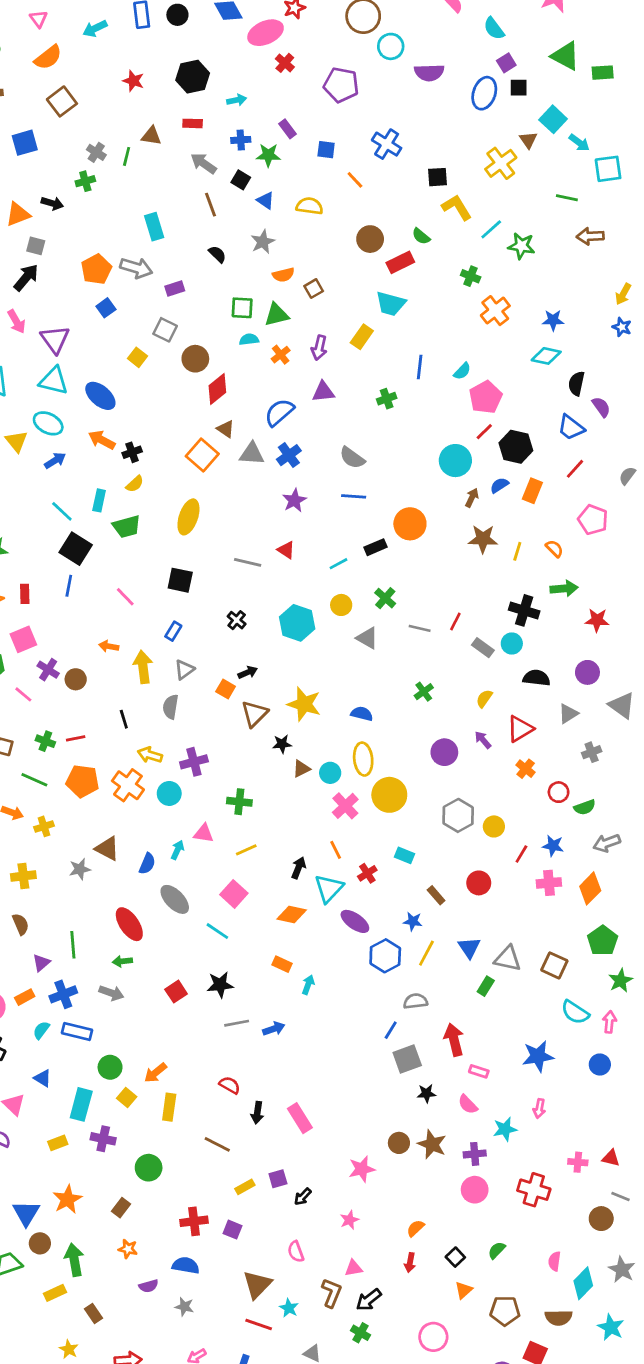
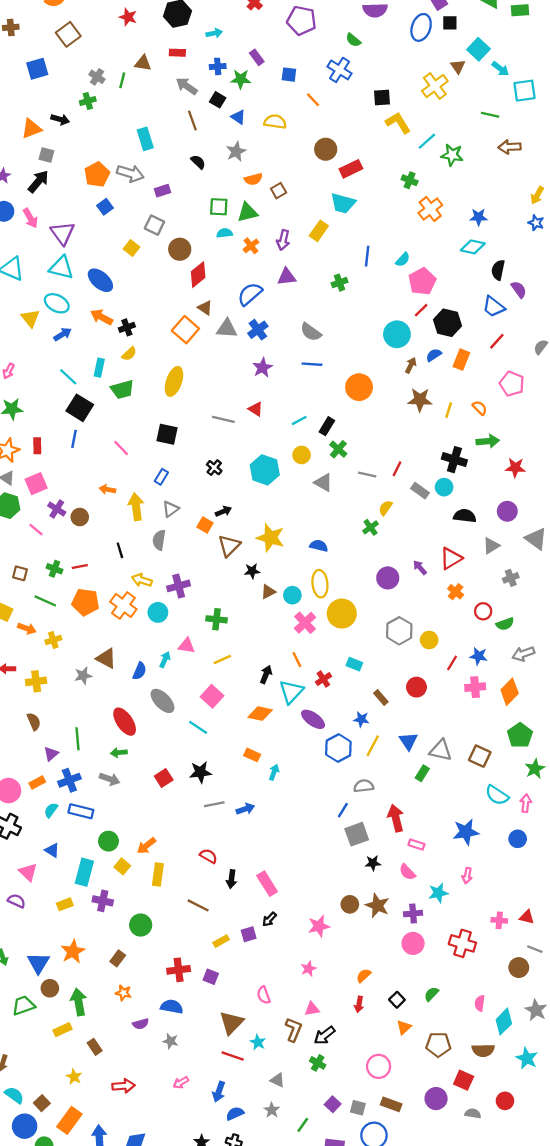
green semicircle: (421, 236) -> (353, 40), moved
black rectangle: (376, 547) -> (327, 426), moved, turned -36
yellow semicircle: (484, 699) -> (385, 508), moved
black arrow: (303, 1197) -> (269, 919), moved

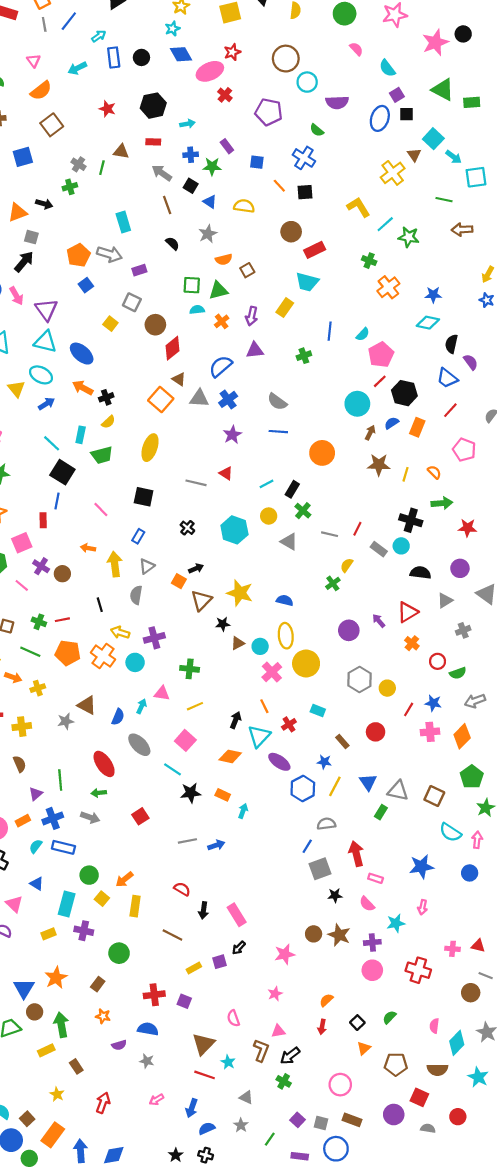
black square: (382, 98) -> (305, 192), moved
red rectangle: (37, 446) -> (43, 520), moved
black star: (200, 772) -> (191, 793), moved
red arrow: (123, 1086) -> (103, 1103), turned -66

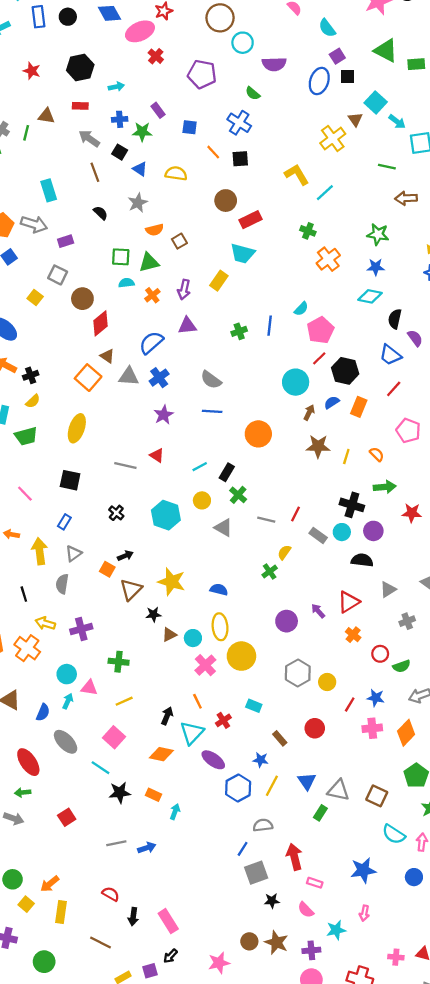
green star: (409, 237) -> (378, 234), moved
blue line: (330, 331) -> (270, 326), moved
purple circle: (460, 568) -> (373, 531), moved
cyan circle: (135, 662) -> (67, 674), moved

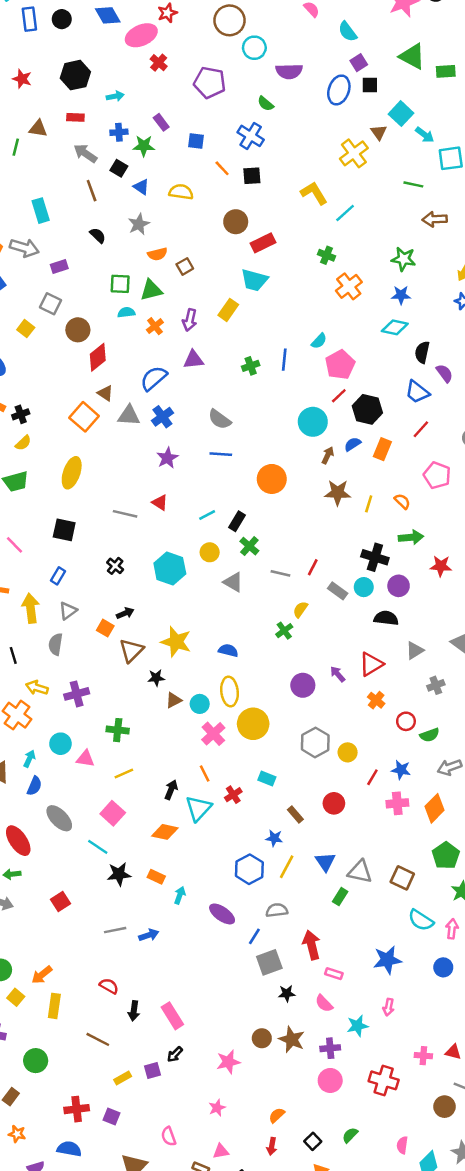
cyan arrow: (68, 701) -> (29, 759), moved
purple ellipse: (213, 760) -> (222, 914), moved

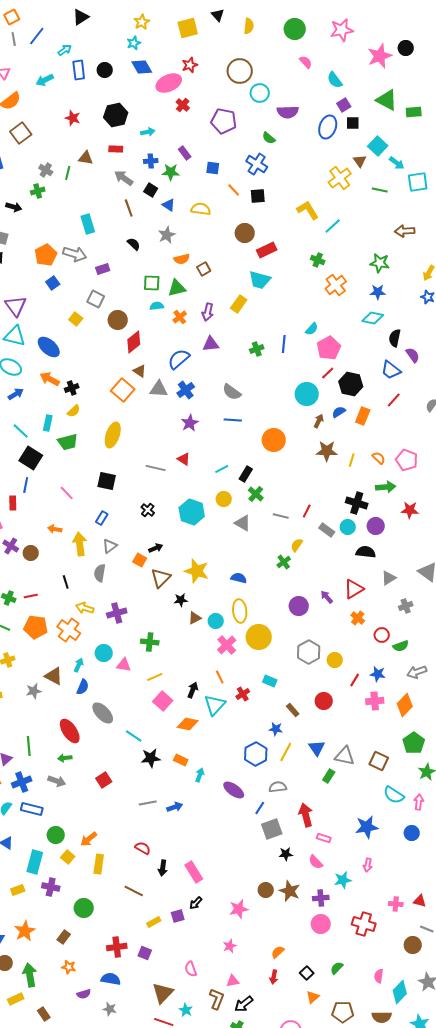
green line: (413, 184) -> (380, 190), moved
pink pentagon: (437, 475) -> (407, 460), moved
pink square: (113, 813) -> (163, 701), moved

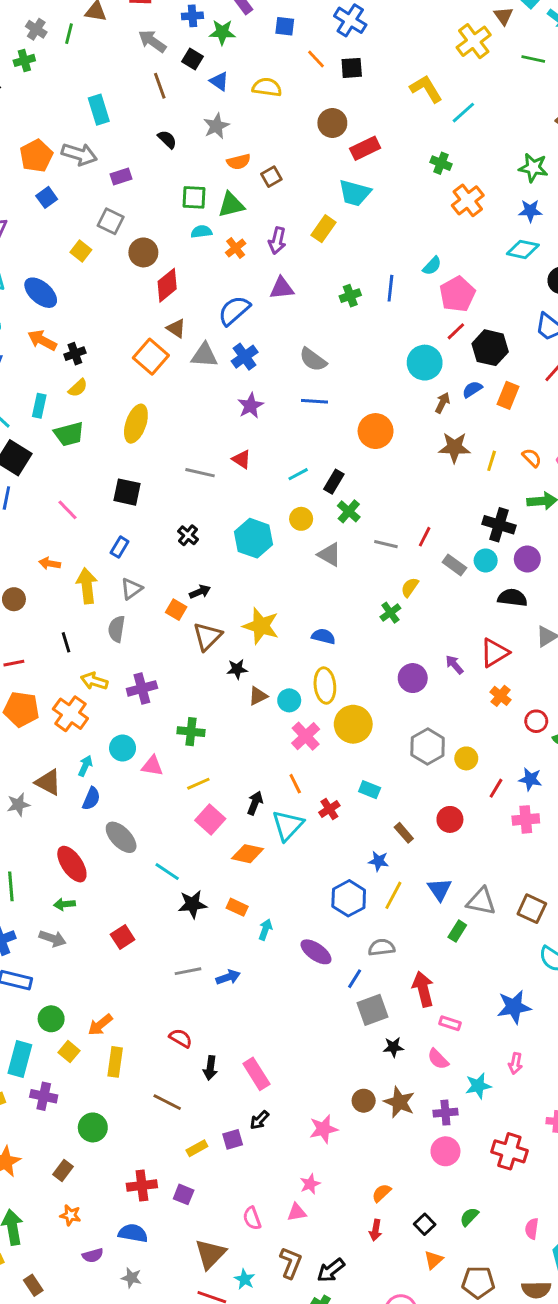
pink triangle: (233, 981) -> (297, 1212), moved

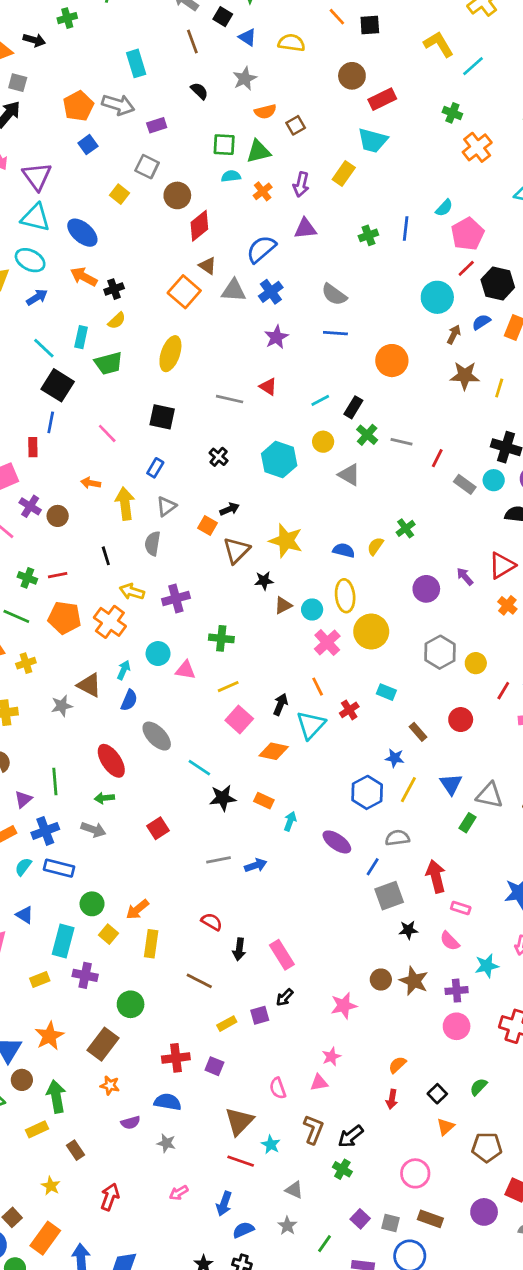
gray line: (386, 544) -> (401, 442), moved
yellow semicircle: (410, 587) -> (375, 546), moved
brown rectangle: (63, 1171) -> (103, 1044), size x1.6

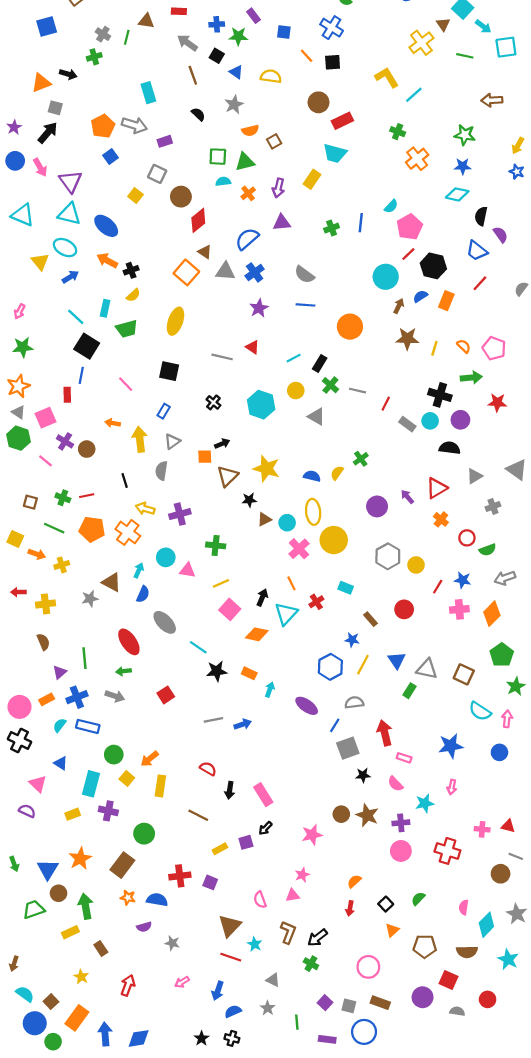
orange square: (208, 526) -> (205, 457), turned -32
blue semicircle: (168, 1102) -> (157, 900), moved
green line: (324, 1244) -> (297, 1022), turned -40

